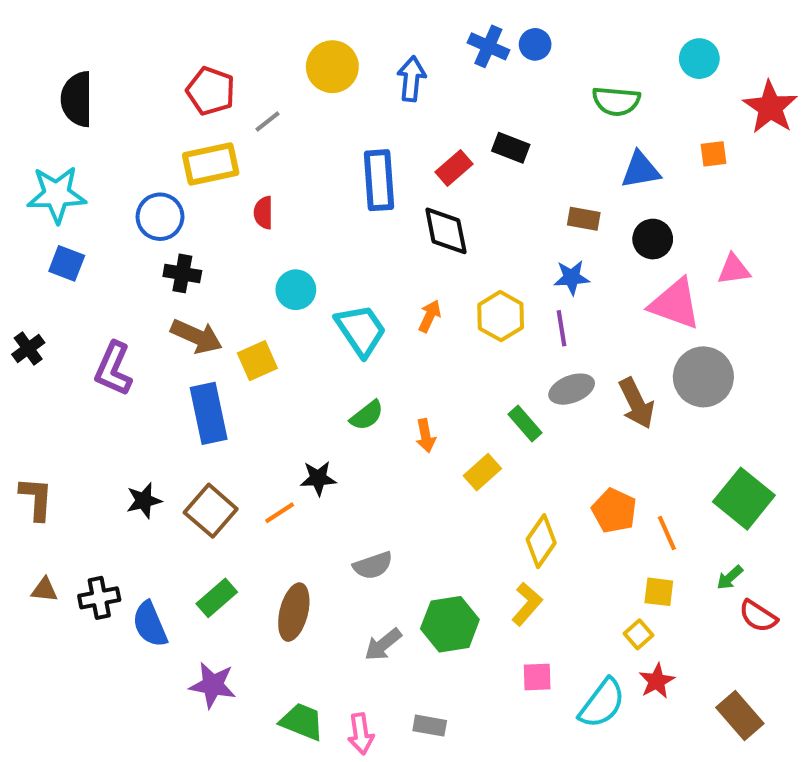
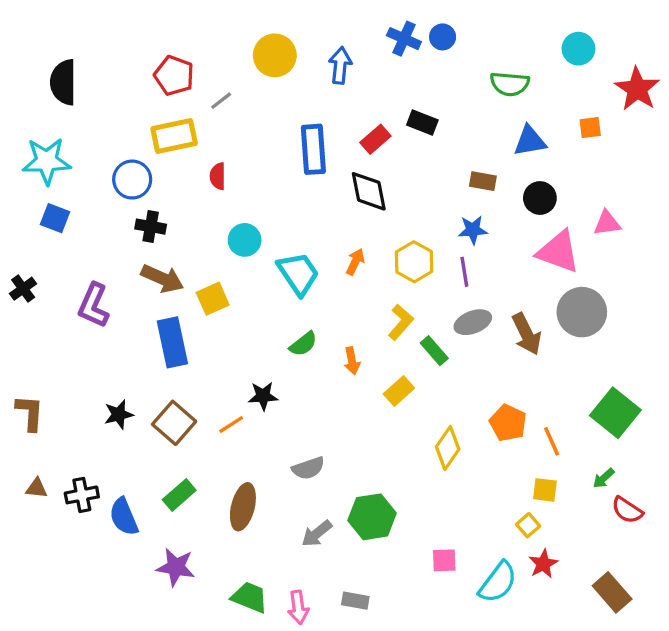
yellow L-shape: (527, 604) -> (401, 322), moved

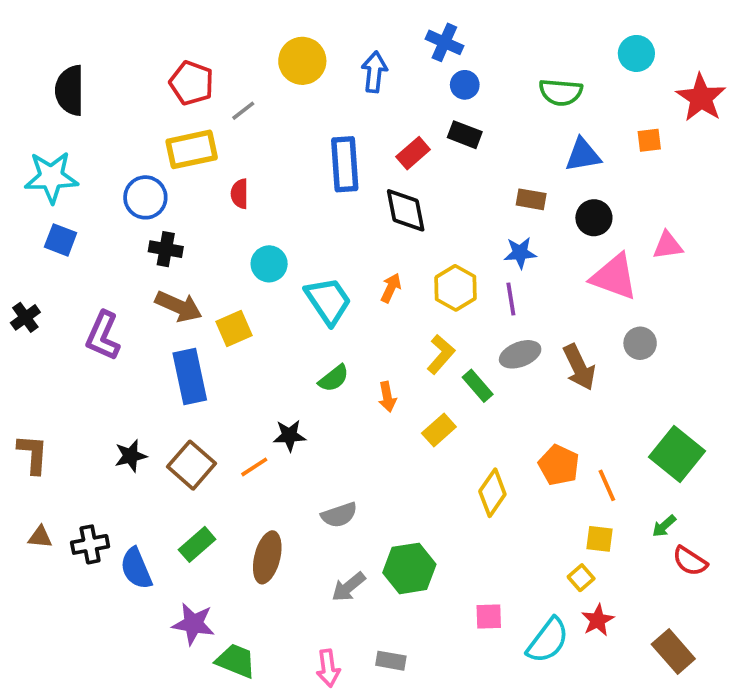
blue circle: (443, 37) -> (465, 85), moved
gray circle: (582, 312) -> (640, 343), size x0.6
green trapezoid: (250, 597) -> (236, 661), moved

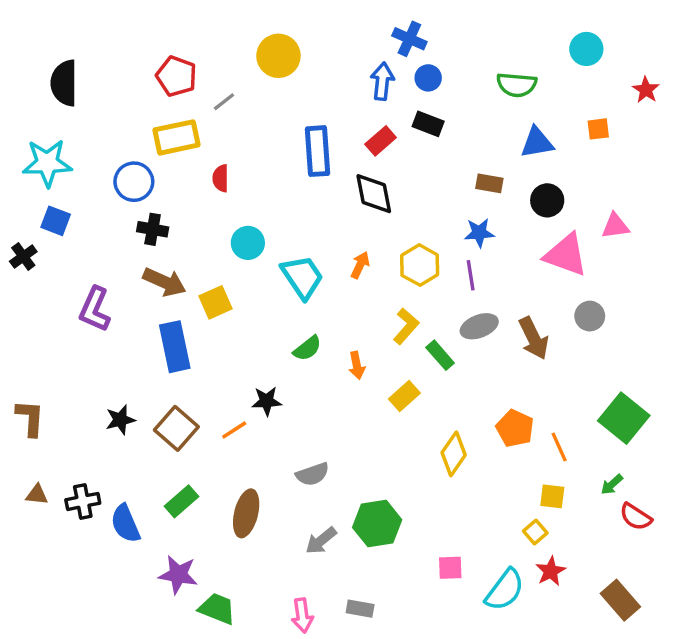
blue arrow: (374, 72) -> (382, 81), moved
red star: (701, 98) -> (646, 90), size x0.6
black cross: (25, 317) -> (23, 257), moved

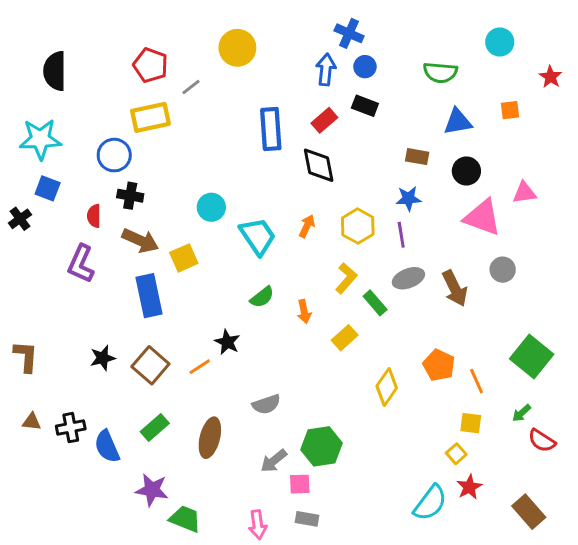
red semicircle: (221, 178) -> (94, 216), moved
black star: (267, 401) -> (227, 342), turned 30
pink square: (450, 568) -> (300, 484), moved

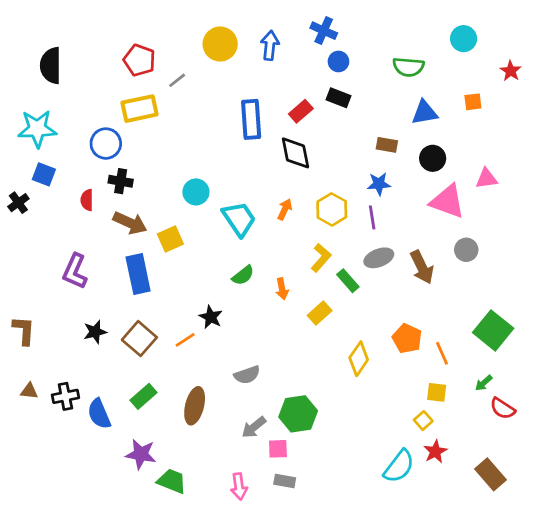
blue arrow: (326, 70) -> (270, 45), moved
purple L-shape: (81, 264) -> (75, 271), moved

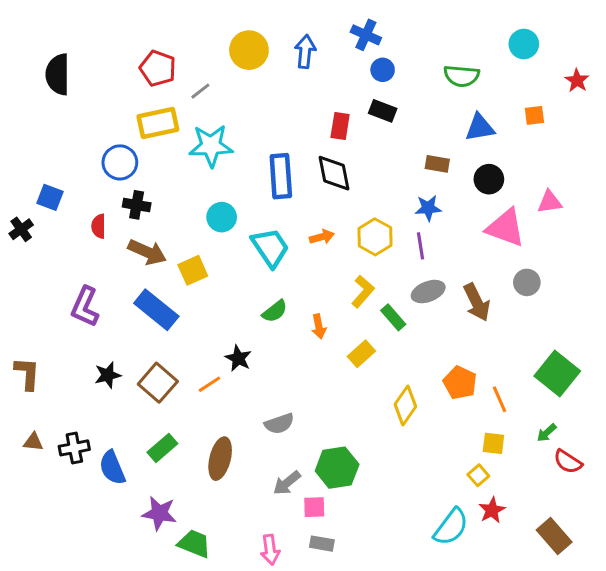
red rectangle: (301, 111) -> (340, 126), turned -40
blue rectangle: (251, 119) -> (281, 176), moved
cyan star: (37, 129) -> (211, 146), moved
orange arrow: (285, 209) -> (322, 237), turned 50
blue rectangle: (138, 274) -> (156, 310), turned -39

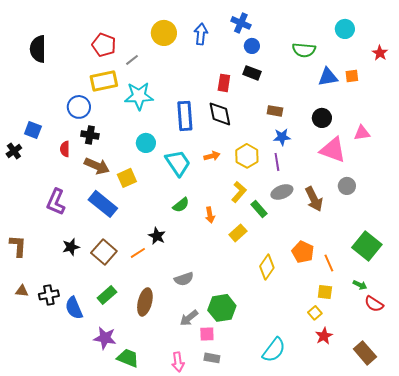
blue triangle: (480, 128) -> (328, 77), moved
brown rectangle: (437, 164) -> (275, 111), moved
green arrow: (547, 433) -> (360, 285), turned -112
cyan semicircle: (451, 527) -> (274, 350), moved

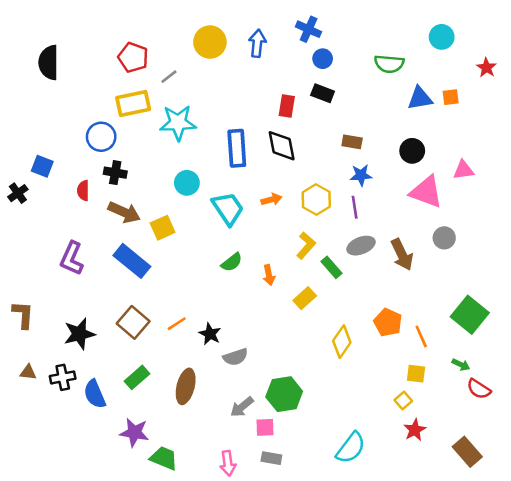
black star: (157, 236) -> (210, 334), moved
black star: (71, 247) -> (79, 334), moved, size x1.4

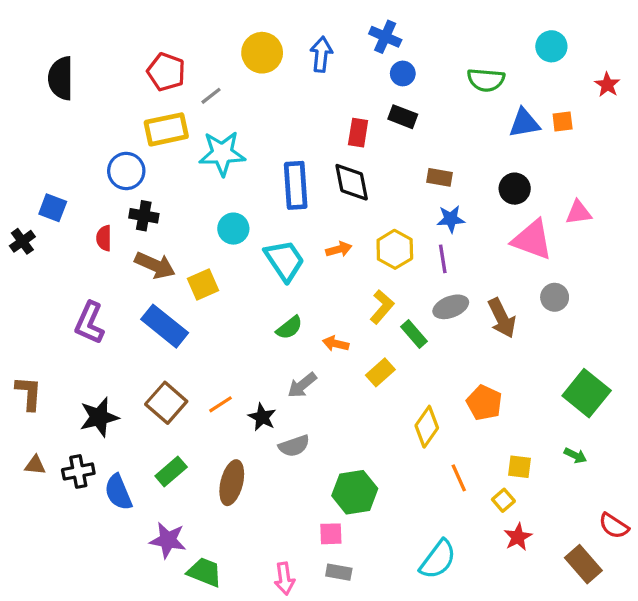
orange arrow: (269, 275) -> (336, 344), turned 114
orange line: (421, 336) -> (459, 478), moved
red semicircle: (479, 389) -> (614, 526), moved
gray arrow: (242, 407) -> (302, 385), moved

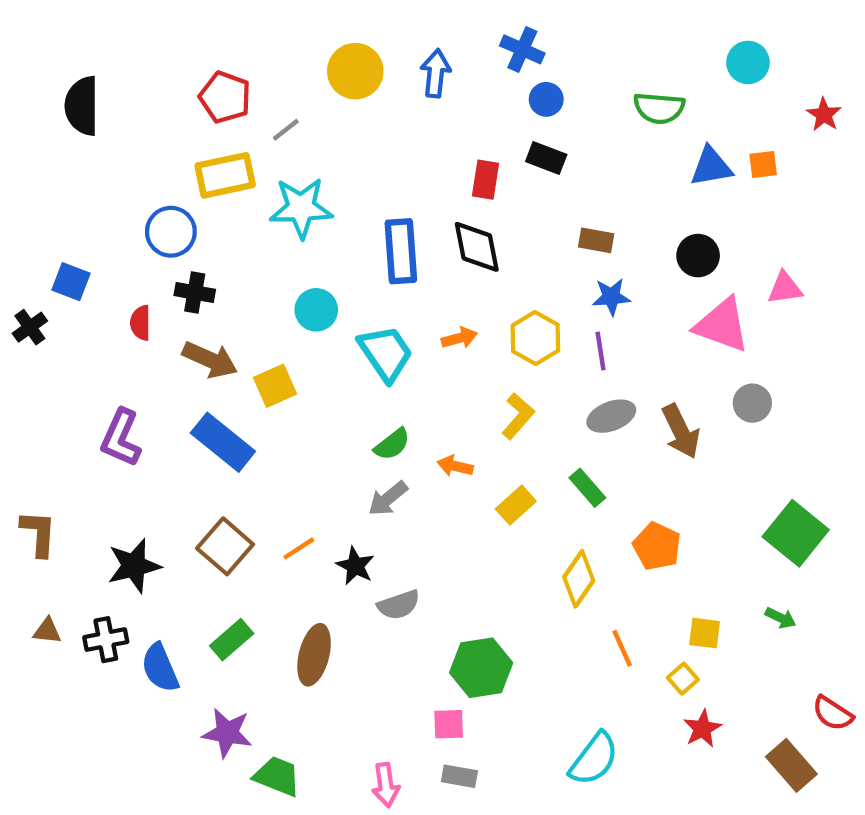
green rectangle: (414, 334) -> (587, 488), moved
gray arrow: (302, 385) -> (388, 499), moved

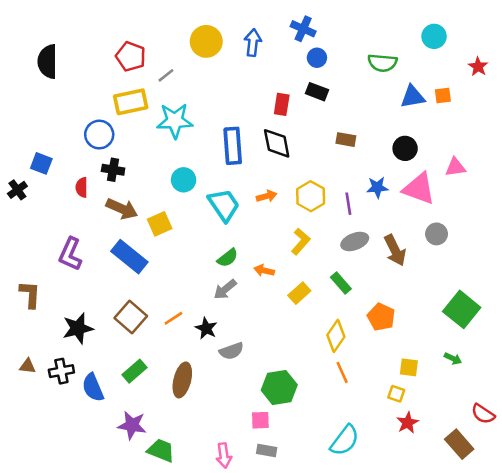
blue star: (611, 297) -> (377, 187), moved
brown L-shape: (39, 533) -> (30, 294), moved
orange line: (622, 648) -> (342, 372), moved
yellow square: (683, 679) -> (396, 394), turned -30

